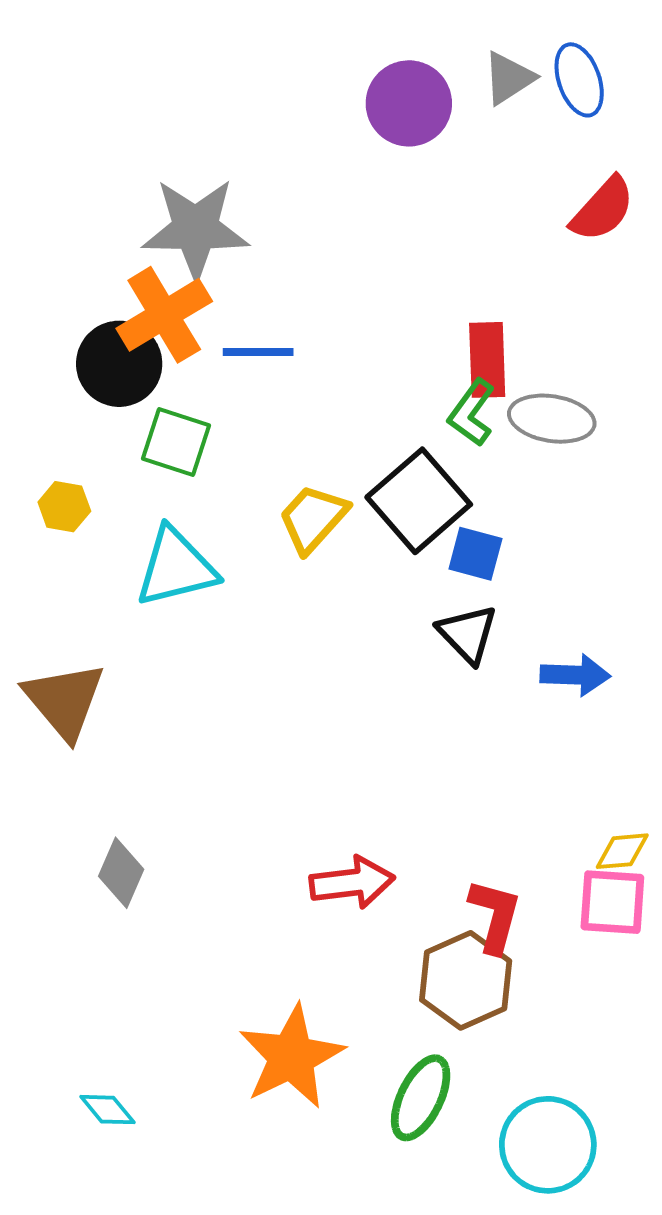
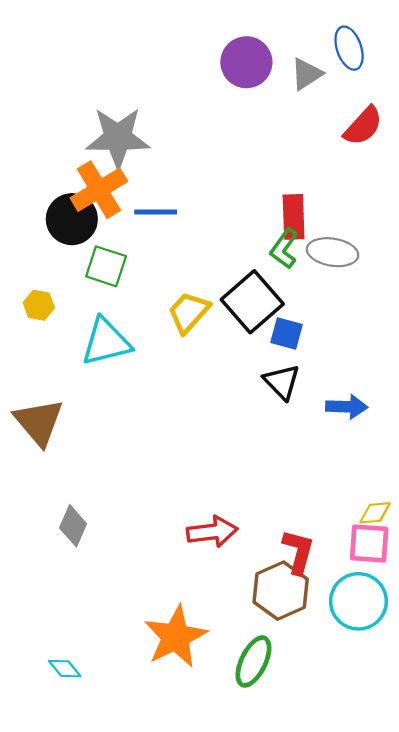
gray triangle: (509, 78) -> (307, 74), moved
cyan circle: (548, 1145) -> (358, 601), moved

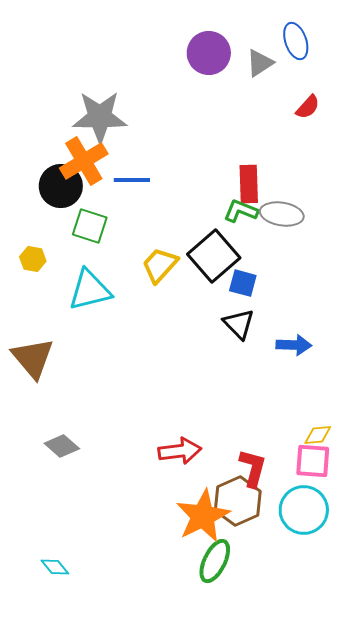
red semicircle: (363, 126) -> (308, 107), size x0.7
green L-shape: (284, 249) -> (241, 211), turned 76
gray diamond: (73, 526) -> (62, 446), turned -72
orange star: (176, 637) -> (203, 516), moved

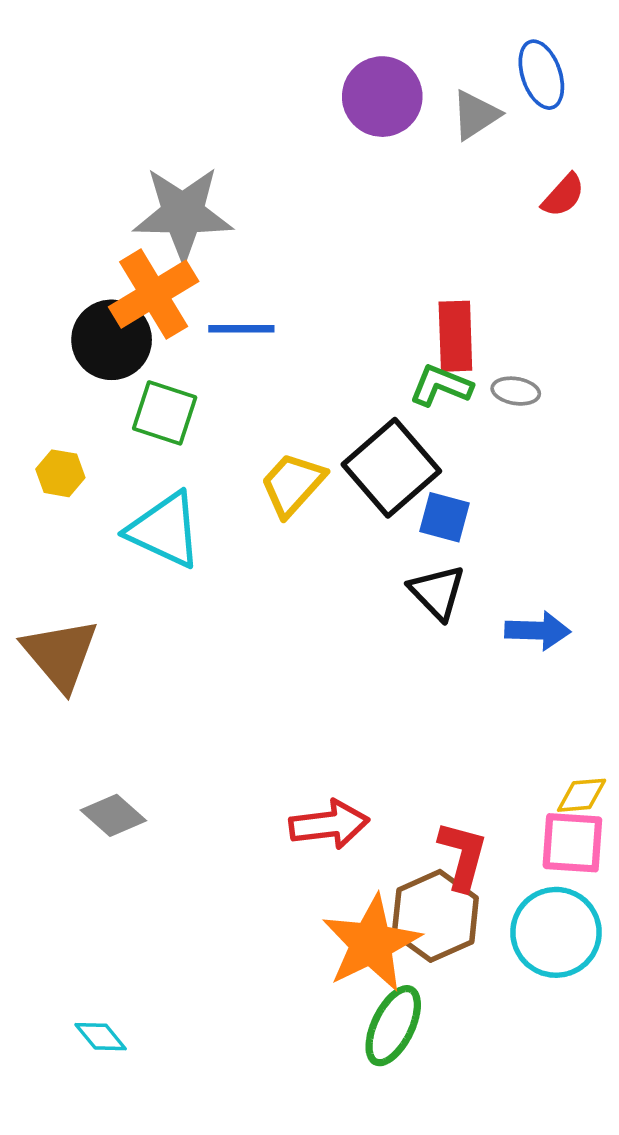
gray ellipse: (282, 214) -> (516, 391), size x0.6
cyan triangle: (90, 290) -> (165, 530), turned 39

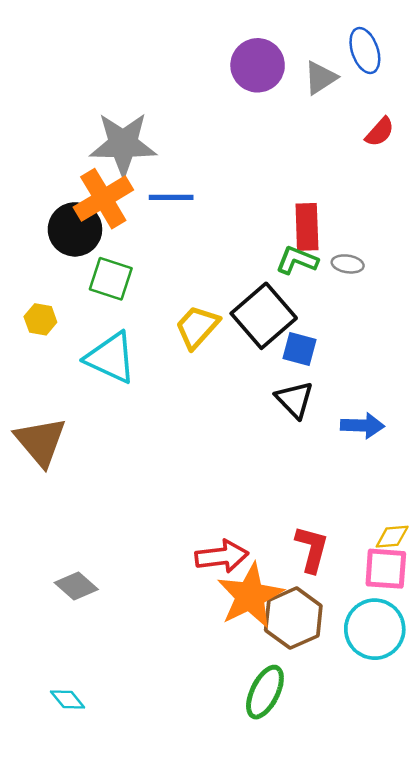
blue line: (241, 329) -> (171, 197), moved
gray diamond: (113, 815) -> (76, 586), moved
red L-shape: (463, 856) -> (312, 549), moved
orange star: (371, 943) -> (250, 596), moved

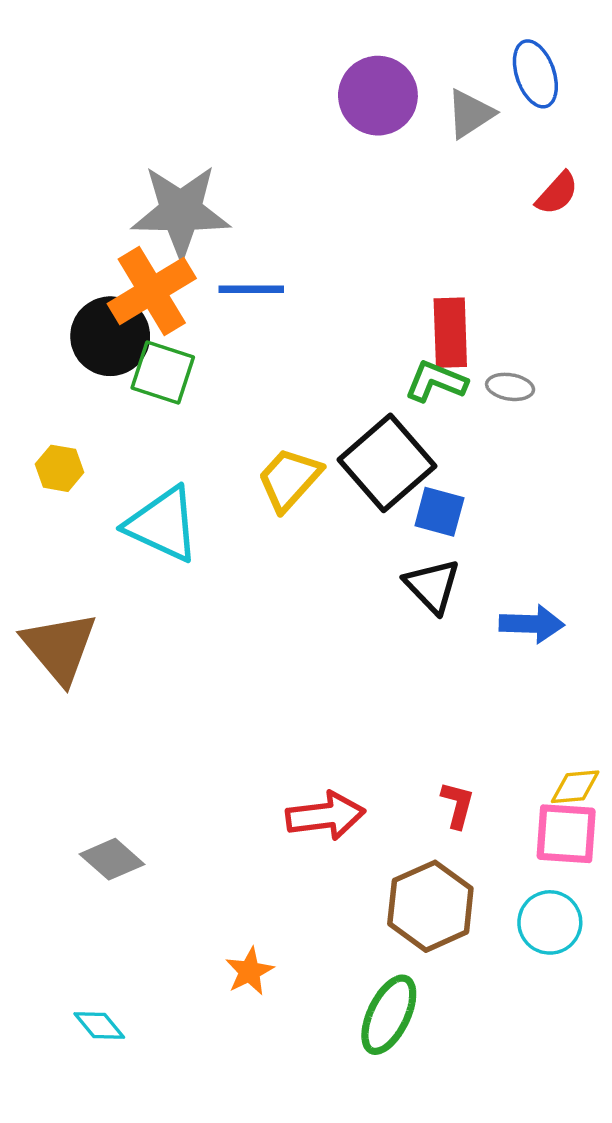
green square: (111, 279) -> (163, 372), moved
red L-shape: (312, 549) -> (458, 805), size x0.7
orange star: (250, 596) -> (249, 971), moved, size x0.5
cyan circle: (375, 629) -> (550, 922), size x0.7

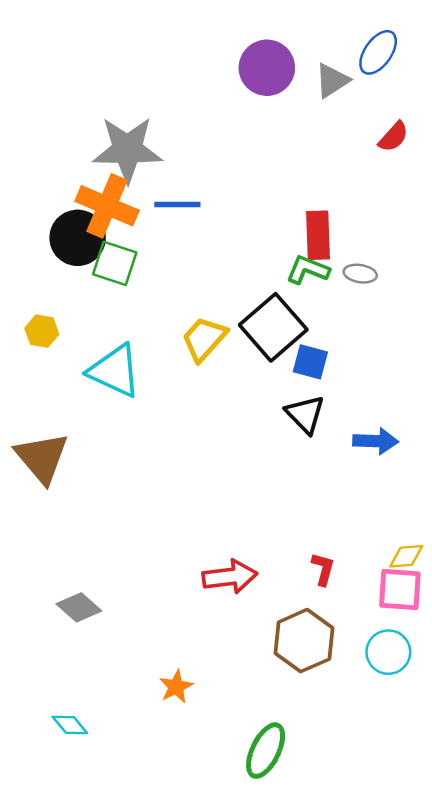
blue ellipse: (535, 74) -> (378, 52), turned 54
orange cross: (152, 291) -> (107, 206), turned -36
green ellipse: (389, 1015) -> (266, 751), moved

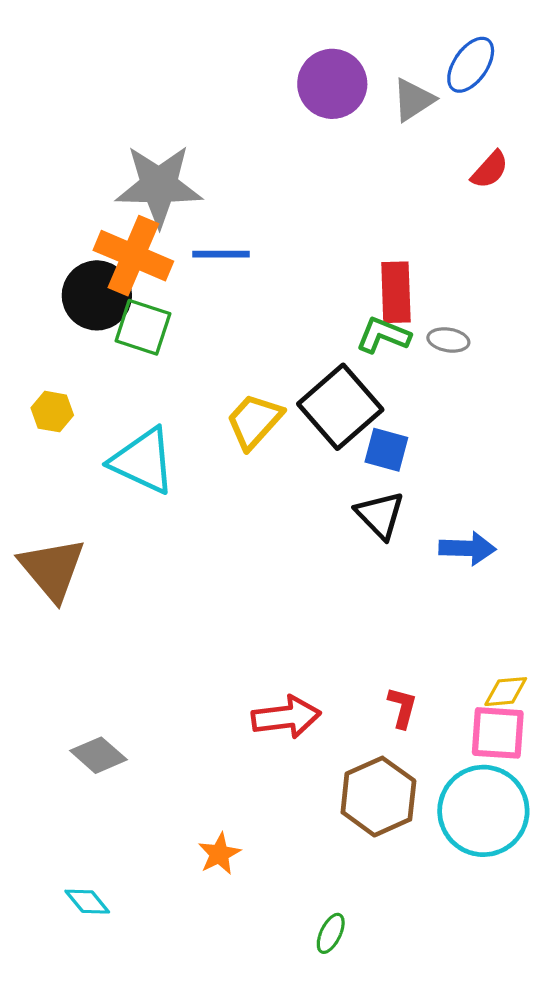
cyan circle: (388, 652) -> (483, 811), size x1.6
green ellipse: (266, 751) -> (331, 933), size x0.6

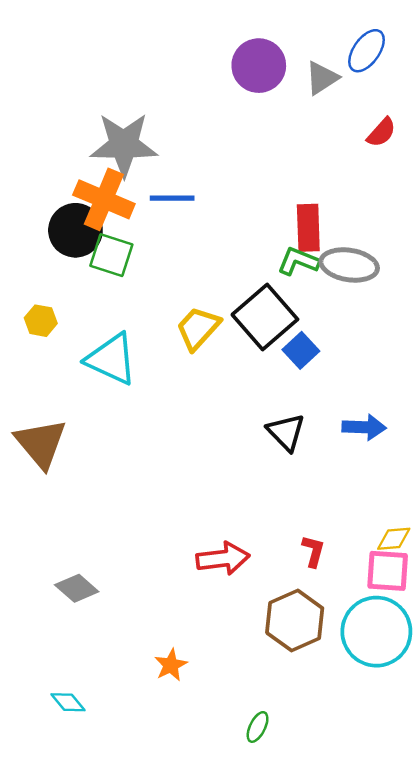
gray ellipse: (448, 340) -> (349, 265), size x1.8
blue square: (386, 450) -> (301, 350), turned 32
black triangle: (380, 515) -> (286, 432), moved

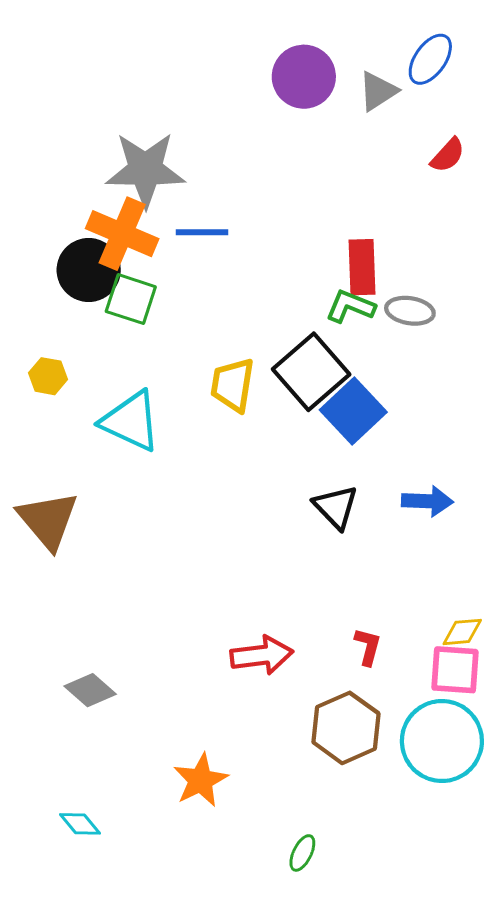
gray ellipse: (349, 265) -> (410, 311), size x0.7
yellow trapezoid: (198, 328) -> (233, 385), turned -33
blue square: (301, 350) -> (353, 411), size x1.5
orange star: (171, 665) -> (201, 780), size x1.4

